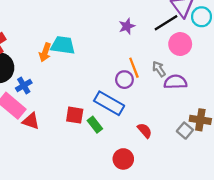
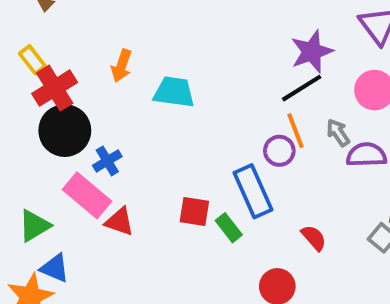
black line: (166, 23) -> (302, 88), moved
purple star: (127, 26) -> (312, 52), moved, size x1.5
orange arrow: (45, 52) -> (121, 66), moved
blue rectangle: (109, 103) -> (253, 191), turned 36

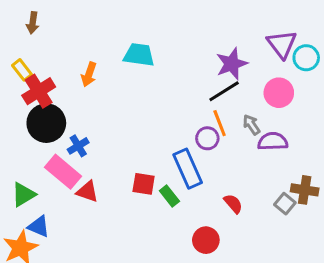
cyan trapezoid: (174, 92) -> (139, 55), moved

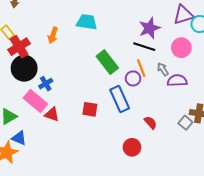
purple triangle: (282, 44) -> (183, 15), turned 50
black line: (224, 91) -> (144, 47), turned 50
green rectangle: (169, 196) -> (107, 62), moved, size x1.6

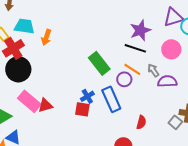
cyan trapezoid: (87, 22) -> (24, 26), moved
orange line: (141, 68) -> (132, 69), turned -36
blue cross: (46, 84) -> (87, 96), moved
red triangle: (52, 114) -> (45, 105), moved, turned -35
red semicircle: (150, 123) -> (141, 122), turned 56

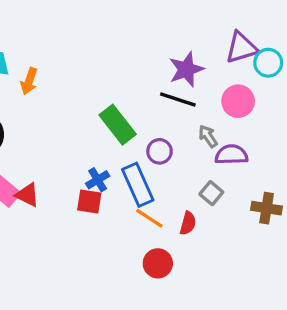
orange line: (132, 69) -> (149, 218), moved
red triangle: (45, 105) -> (27, 195), turned 42
gray square: (175, 122) -> (211, 193), moved

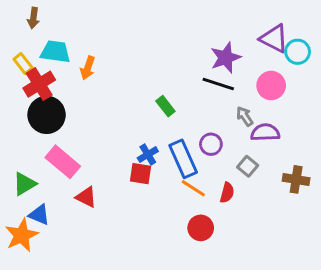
purple triangle: (241, 48) -> (274, 39), turned 44
green rectangle: (118, 125) -> (165, 106), size x0.6
purple circle: (159, 151) -> (211, 144), moved
red triangle: (27, 195) -> (86, 197), moved

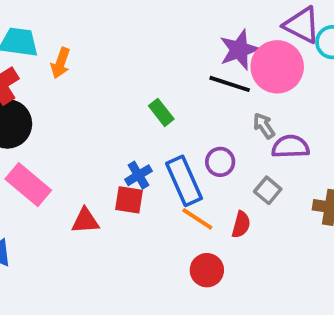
pink circle: (271, 86) -> (277, 67), moved, size x1.4
red triangle: (86, 197) -> (85, 221), moved, turned -30

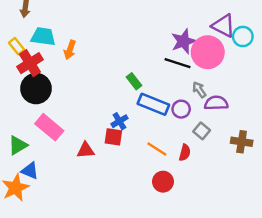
purple circle: (220, 162) -> (181, 109), moved
blue rectangle: (184, 181) -> (153, 104), moved, turned -44

